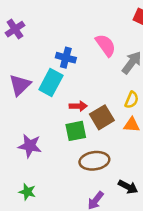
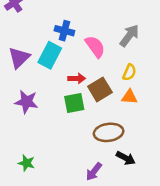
pink semicircle: (106, 45) -> (95, 47), moved
purple star: (30, 146) -> (26, 102), moved
brown ellipse: (94, 161) -> (109, 132), moved

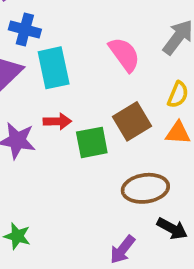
blue cross: (64, 31) -> (25, 30), moved
cyan rectangle: (50, 55) -> (54, 68), turned -40
red arrow: (77, 78) -> (57, 121), moved

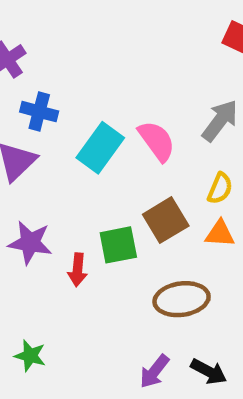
cyan rectangle: (54, 68) -> (100, 148), moved, turned 48
red arrow: (57, 121) -> (78, 270), moved, turned 96
black arrow: (172, 229) -> (209, 371), moved

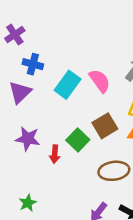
green square: (118, 245) -> (78, 140), turned -35
green star: (30, 356) -> (28, 203), turned 30

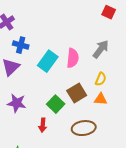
pink semicircle: (100, 81) -> (73, 58), turned 42
red arrow: (55, 154) -> (43, 125), moved

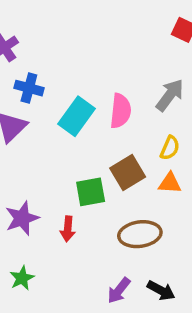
purple star: (17, 103) -> (22, 218), moved, turned -30
green square: (56, 104) -> (91, 192), turned 36

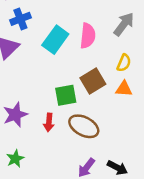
blue cross: (29, 88) -> (20, 19), turned -36
brown ellipse: (140, 234) -> (84, 126), moved, turned 36

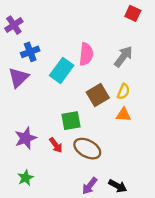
pink semicircle: (88, 36) -> (86, 54), moved
brown square: (93, 81) -> (98, 95), moved
red arrow: (49, 122) -> (56, 145), turned -42

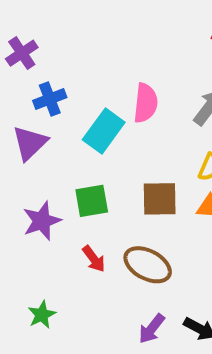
brown square: (98, 95) -> (160, 199), moved, turned 30
green square: (71, 121) -> (92, 201), moved
purple star: (26, 138) -> (42, 221), moved

